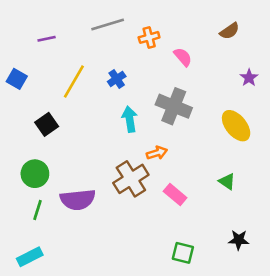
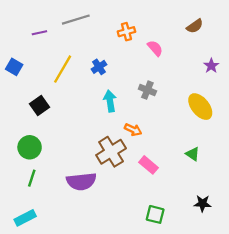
gray line: (108, 24) -> (76, 20), moved
gray cross: (174, 106) -> (147, 90), size x0.6
orange arrow: (157, 153) -> (133, 130), turned 42
purple semicircle: (78, 200) -> (81, 181), moved

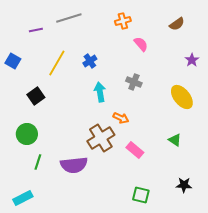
orange cross: (126, 32) -> (123, 21), moved
green line: (32, 178) -> (38, 162), moved

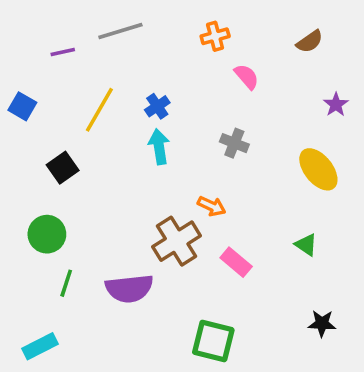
cyan arrow: (100, 92) -> (159, 147), moved
green square: (141, 195) -> (213, 341), moved, size x1.4

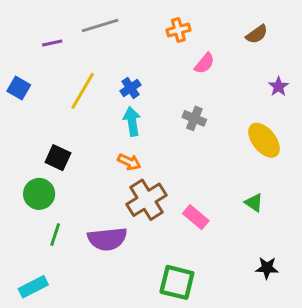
pink semicircle: (247, 77) -> (205, 63), turned 80
black square: (63, 168) -> (58, 158), moved, turned -30
orange arrow: (212, 206) -> (129, 162), moved

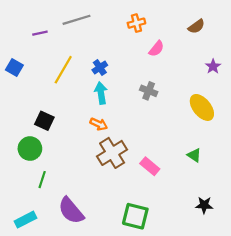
purple semicircle: (107, 239) -> (71, 211), moved, turned 56

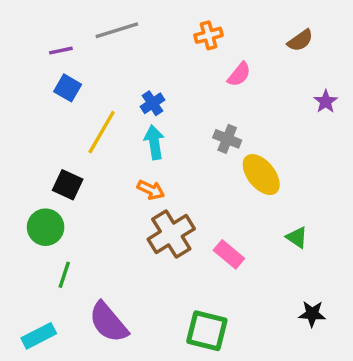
blue square: (14, 68) -> (68, 88), moved
yellow line: (63, 70) -> (102, 132), moved
yellow ellipse: (202, 107) -> (261, 175), moved

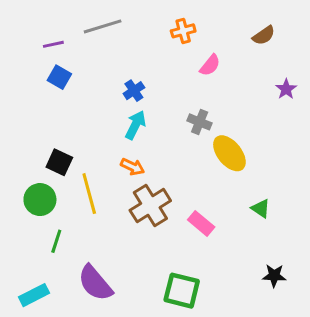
yellow line: (102, 132) -> (89, 194), moved, turned -45
cyan arrow: (154, 142) -> (135, 125), turned 36

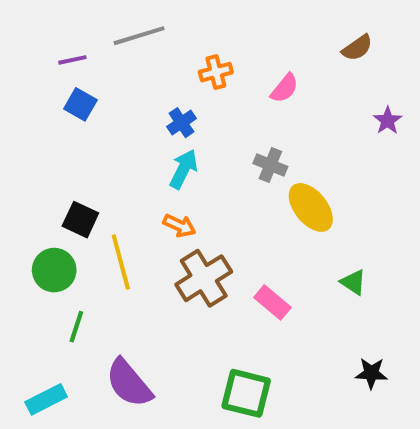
orange cross: (183, 31) -> (216, 72), moved

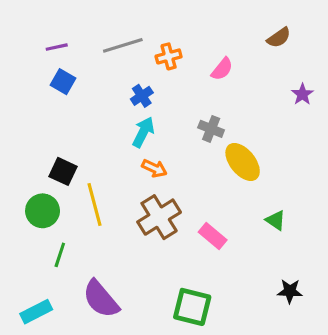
gray line: (139, 36) -> (123, 45), moved
orange arrow: (179, 226) -> (154, 168), moved

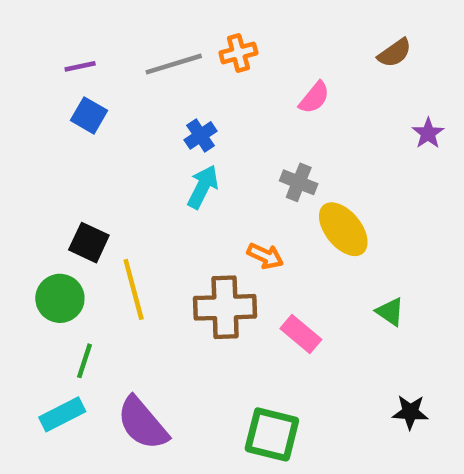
orange cross: (169, 56) -> (238, 53), moved
orange arrow: (154, 168) -> (265, 256), moved
brown cross: (159, 217) -> (225, 307), turned 30
cyan rectangle: (36, 312) -> (62, 414), moved

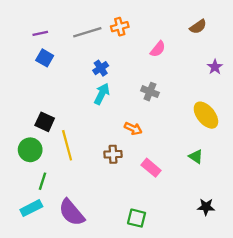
yellow ellipse: (343, 229) -> (206, 115), moved
brown cross: (225, 307) -> (113, 154), size x0.6
green square: (272, 434) -> (137, 218), size x0.7

